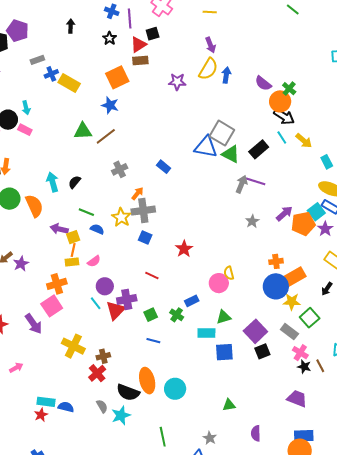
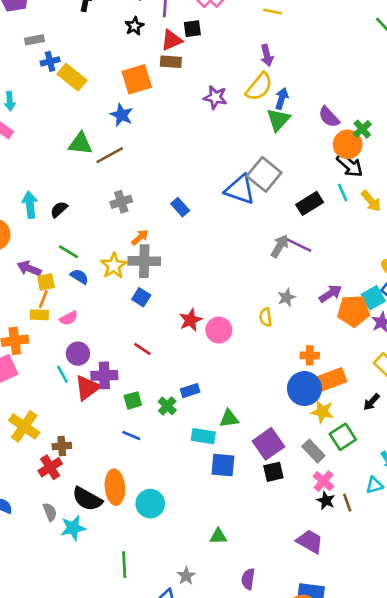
green triangle: (231, 154) -> (278, 120), moved, turned 36
yellow semicircle: (229, 273) -> (266, 317), moved
pink circle: (219, 283) -> (219, 330), moved

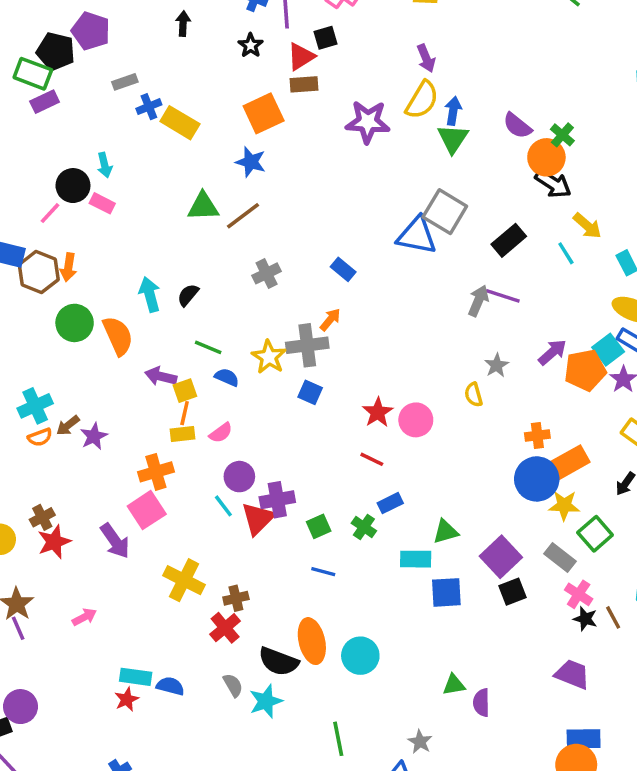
purple star: (215, 97) -> (368, 122), size x1.4
cyan line: (343, 192) -> (566, 253), moved
orange arrow: (140, 237) -> (330, 320), moved
red line: (142, 349) -> (372, 459), moved
purple semicircle: (248, 579) -> (481, 703), moved

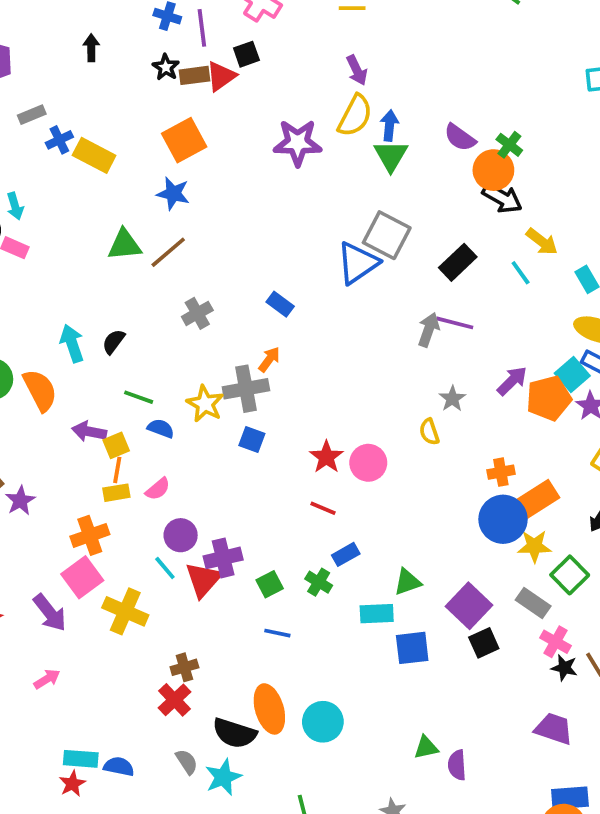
brown rectangle: (304, 84) -> (194, 75), moved
blue triangle: (417, 236) -> (358, 263), turned -42
yellow cross: (184, 580) -> (125, 611), moved
pink arrow: (84, 617) -> (47, 679), moved

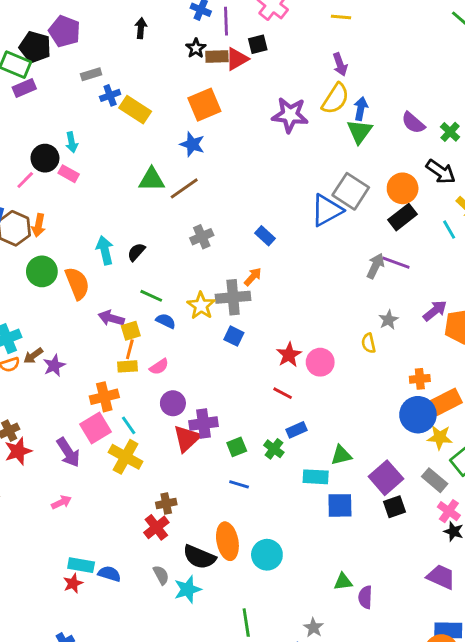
orange circle: (493, 170) -> (403, 188), moved
cyan line: (165, 568) -> (129, 425), moved

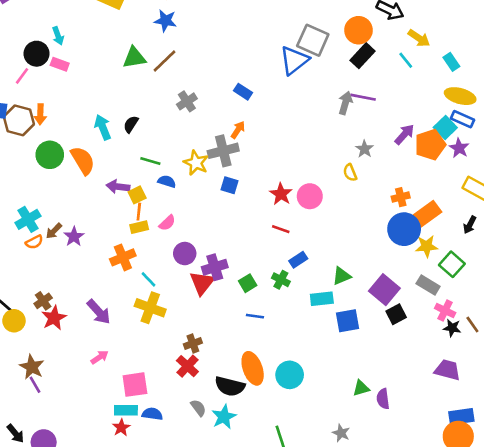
pink square: (95, 428) -> (135, 385), moved, turned 32

